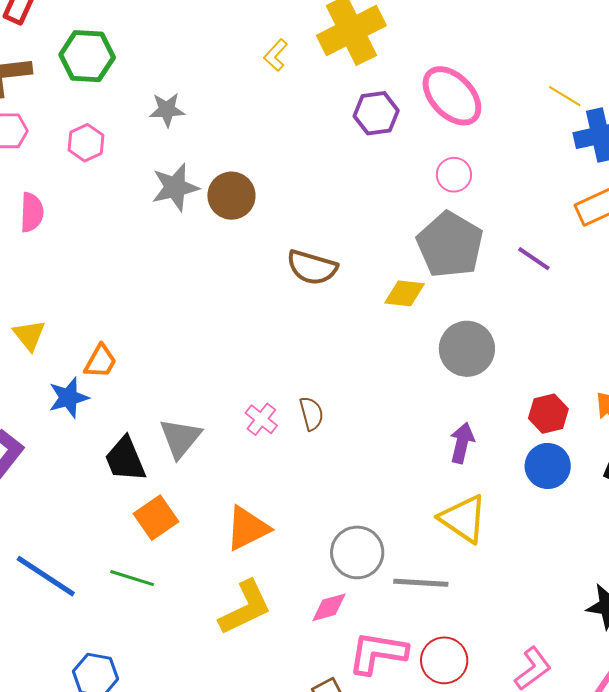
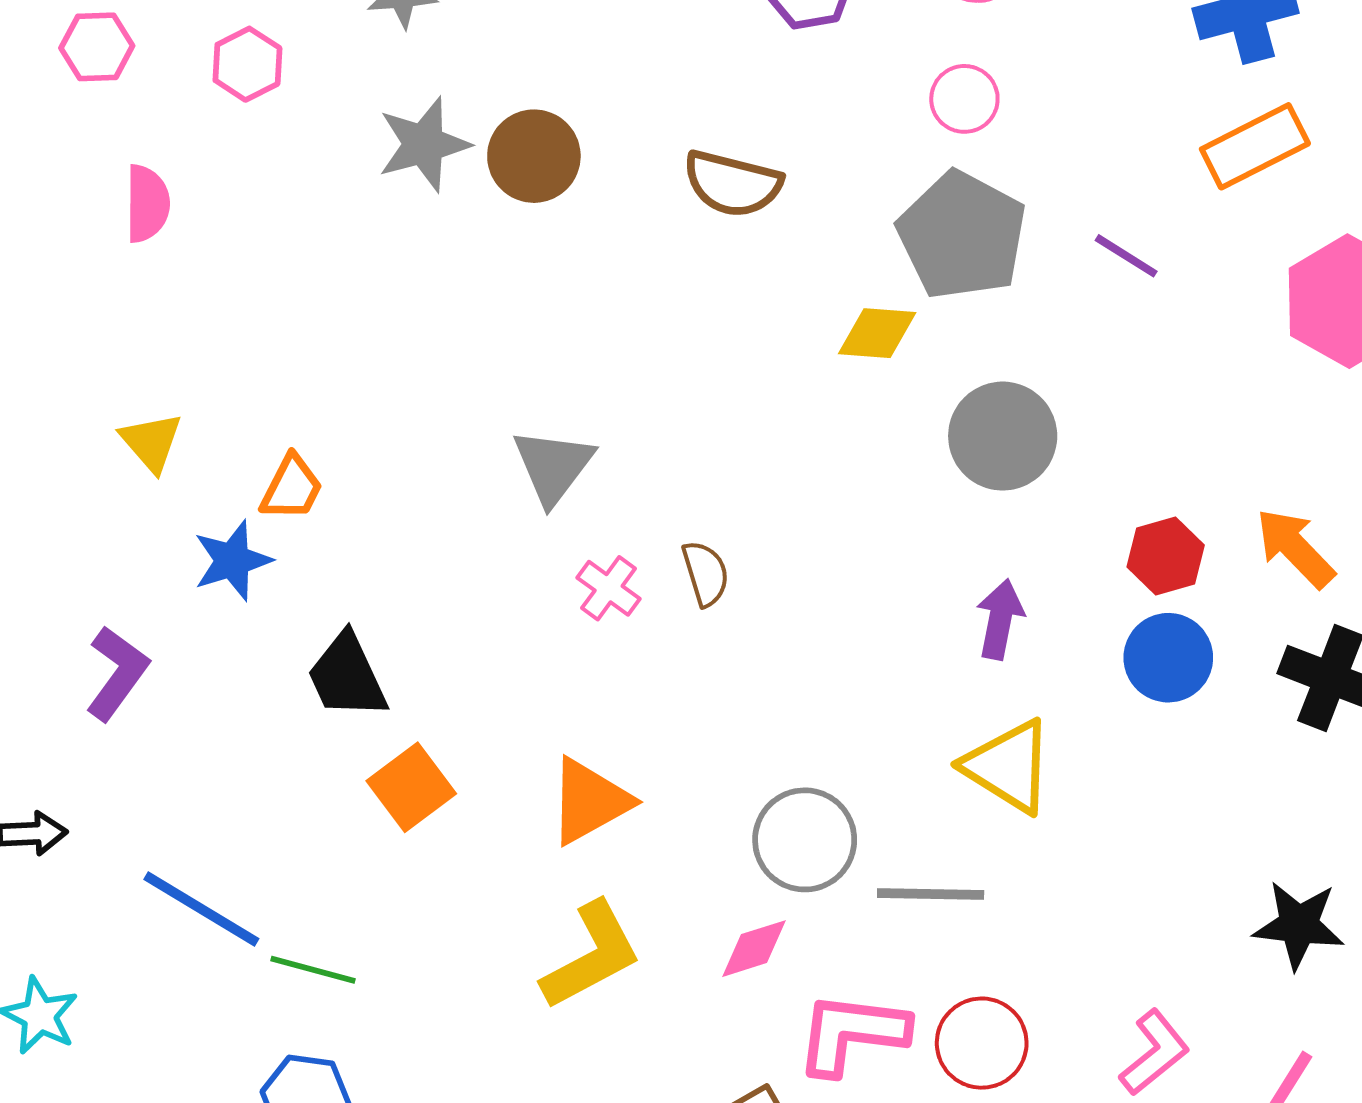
brown semicircle: (312, 267) -> (732, 184), moved
gray triangle: (180, 438) -> (553, 466), moved
green line: (132, 578) -> (313, 970), moved

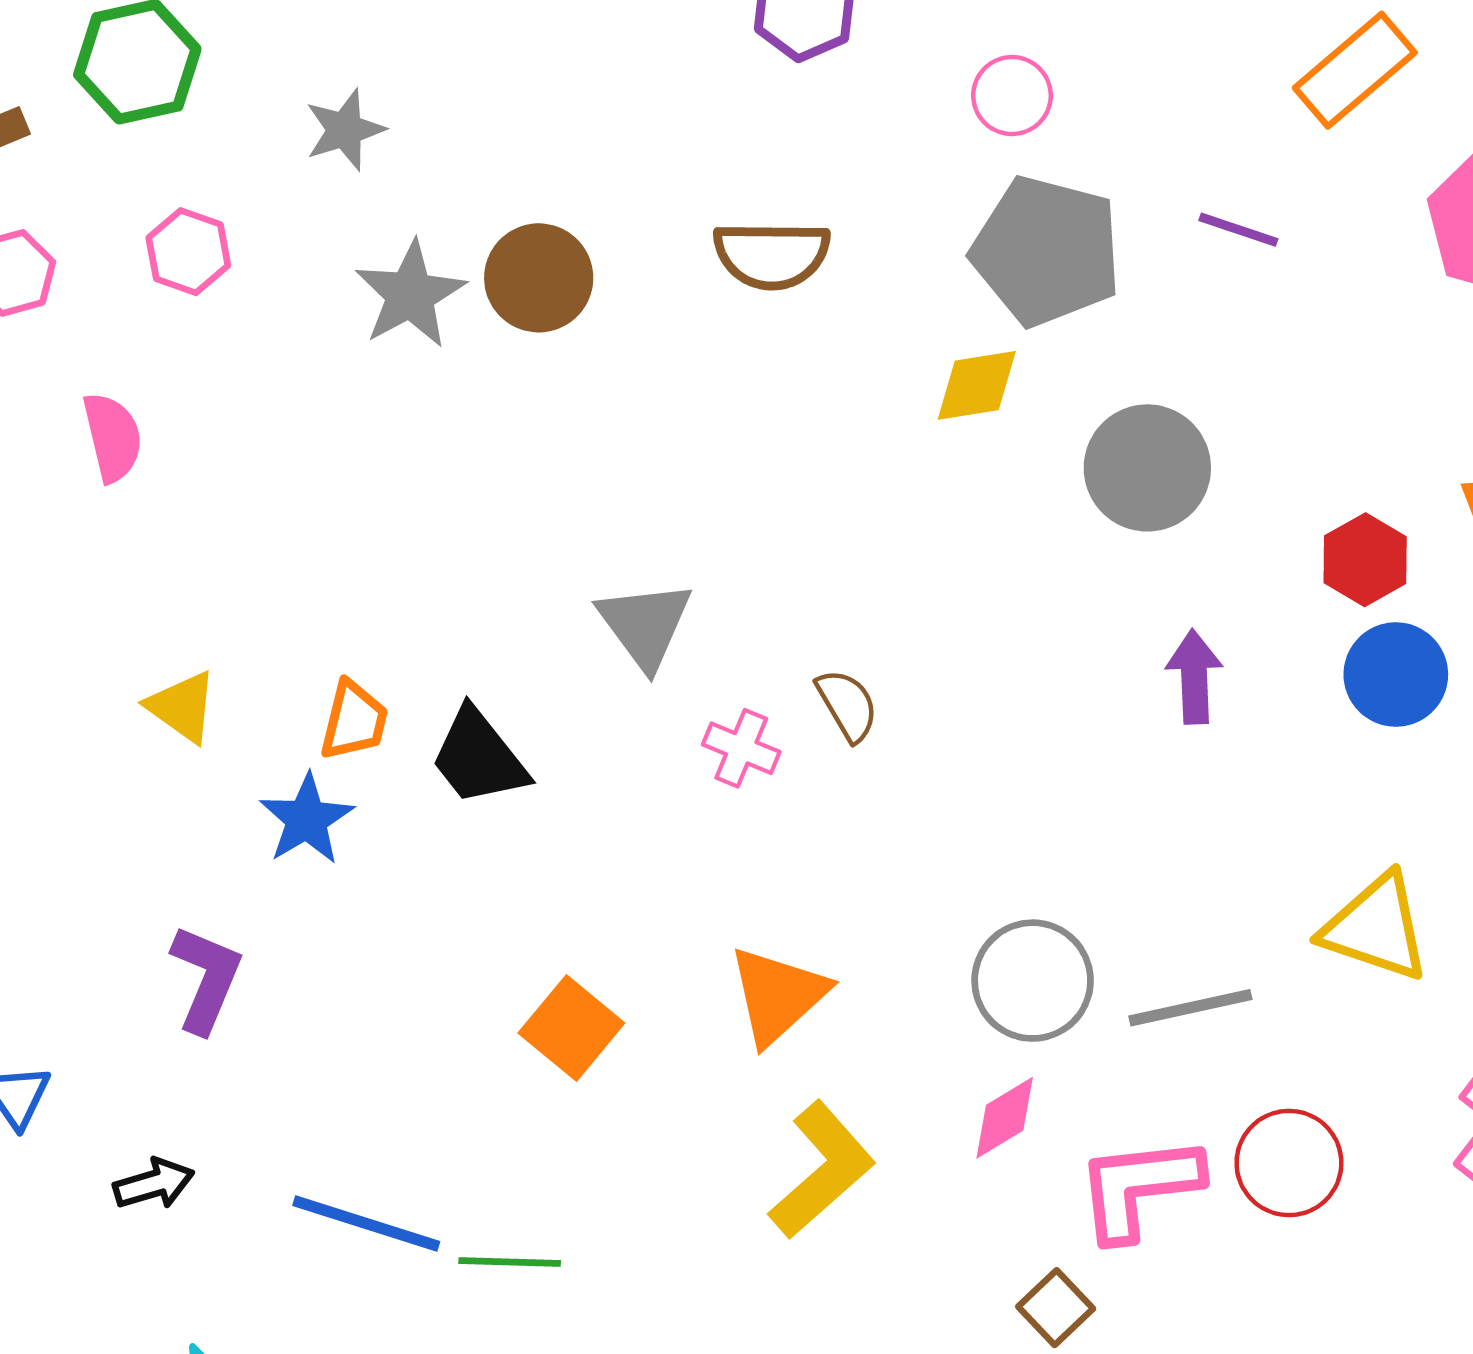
black trapezoid: (347, 676) -> (479, 757), moved
yellow triangle: (1008, 766) -> (1376, 928), moved

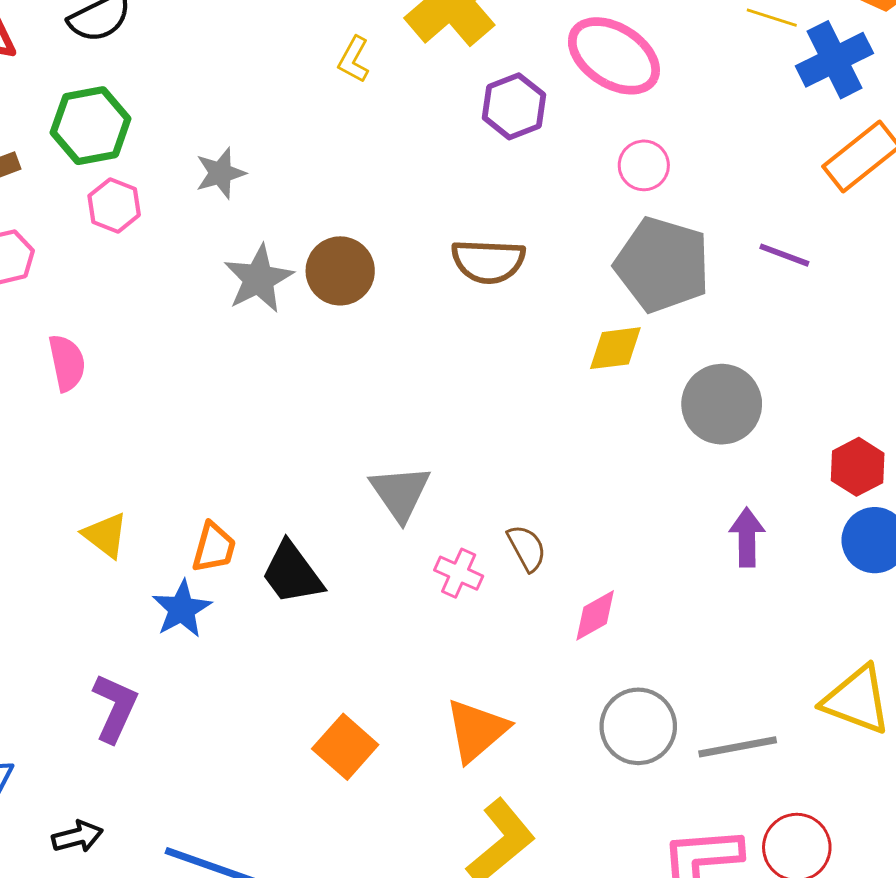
pink hexagon: (188, 252) -> (114, 205), moved
pink diamond: (1005, 1118) -> (595, 615), moved

